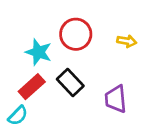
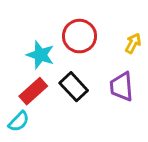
yellow arrow: (127, 41) -> (133, 43), turned -72
purple trapezoid: (116, 99) -> (121, 87), moved

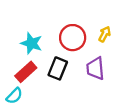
red circle: (80, 36) -> (73, 38), moved
black rectangle: (74, 87) -> (58, 68), turned 65

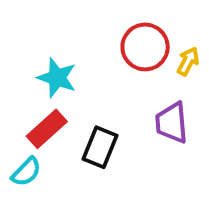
red circle: (73, 38) -> (145, 47), moved
black rectangle: (58, 68) -> (100, 147), moved

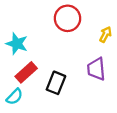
red circle: (145, 47) -> (67, 18), moved
cyan star: (57, 78) -> (17, 44), moved

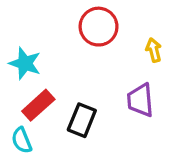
yellow arrow: (105, 34) -> (154, 50), turned -42
cyan semicircle: (15, 97) -> (22, 140), turned 114

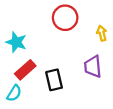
black rectangle: (82, 120) -> (54, 80), turned -35
cyan semicircle: (22, 140) -> (14, 93), turned -126

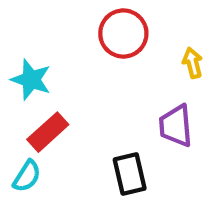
black rectangle: (54, 80) -> (130, 174), moved

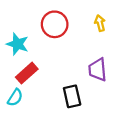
red circle: (123, 33) -> (55, 24), moved
yellow arrow: (193, 63) -> (100, 23), moved

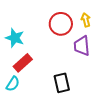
red circle: (55, 24) -> (61, 24), moved
purple trapezoid: (98, 70) -> (82, 46), moved

